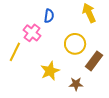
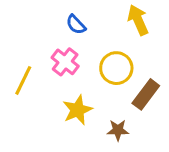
blue semicircle: (49, 16) -> (76, 25), turned 128
pink cross: (32, 33) -> (65, 62), moved

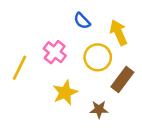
yellow arrow: (138, 20) -> (119, 33), moved
blue semicircle: (76, 25) -> (82, 21), moved

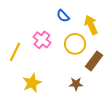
yellow star: (65, 93) -> (32, 83), moved

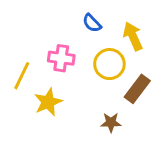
pink cross: (42, 40) -> (61, 58), turned -30
yellow star: (32, 83) -> (48, 102), moved

